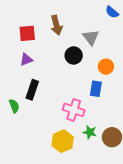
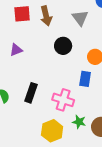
red square: (27, 33) -> (22, 14), moved
gray triangle: (91, 37) -> (80, 18), moved
black rectangle: (32, 90) -> (31, 93), moved

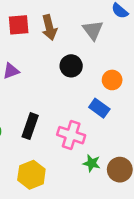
blue rectangle: (85, 79) -> (99, 108), turned -63
yellow hexagon: (52, 131) -> (31, 175), moved

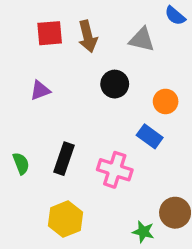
gray triangle: (93, 30) -> (142, 40), turned -40
green star: (92, 163) -> (143, 232), moved

